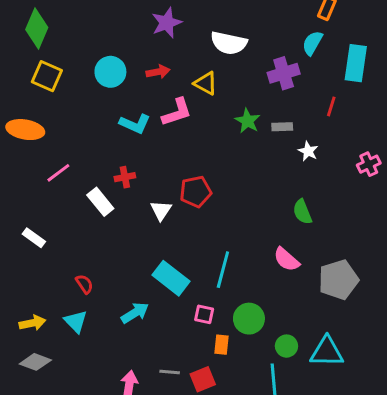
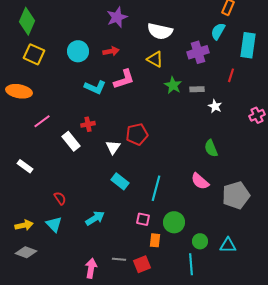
yellow triangle: (206, 83) -> (155, 59), moved
cyan rectangle: (171, 278) -> (120, 181), moved, size x0.7
cyan triangle: (327, 352) -> (228, 245), size x0.7

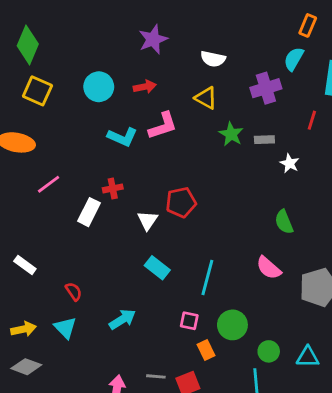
white semicircle: (160, 31) -> (213, 59), size x0.7
white rectangle: (71, 141) -> (89, 212), turned 66
white rectangle: (25, 166) -> (25, 265), moved
orange rectangle: (155, 240) -> (206, 350), turned -32

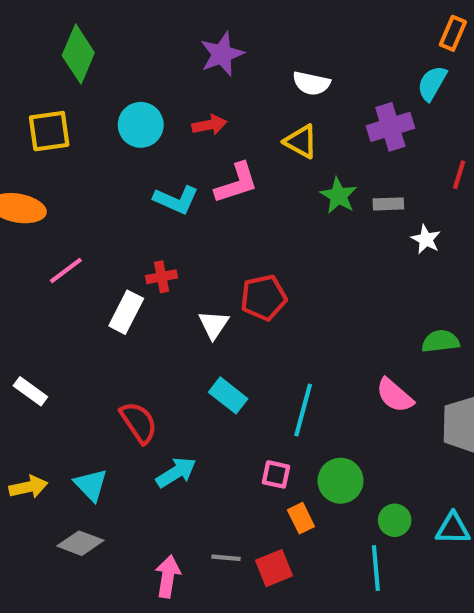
green diamond: (28, 45) -> (78, 54), moved
yellow square: (37, 91) -> (49, 131), turned -32
green semicircle: (284, 222) -> (440, 341), moved, turned 105
red semicircle: (74, 291) -> (139, 422), moved, size x1.5
gray diamond: (26, 367) -> (80, 543), moved

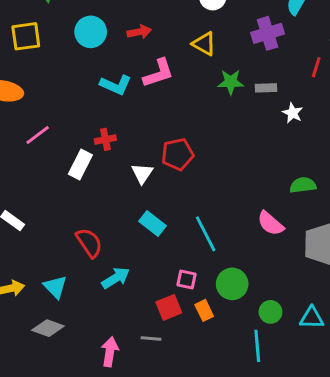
green star: (338, 196) -> (231, 82), turned -30
cyan line: (303, 410) -> (206, 234), turned -42
red square: (274, 568) -> (169, 307), moved

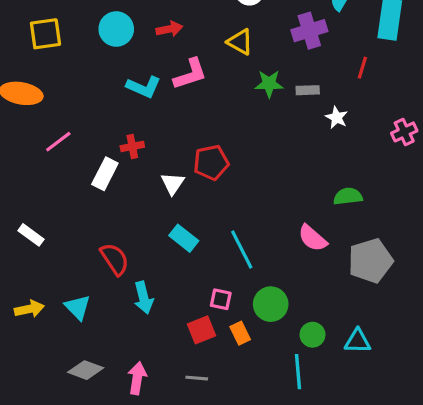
cyan arrow: (116, 278) -> (144, 298), turned 108
gray diamond: (48, 328) -> (86, 370), moved
gray line: (151, 338) -> (197, 378), moved

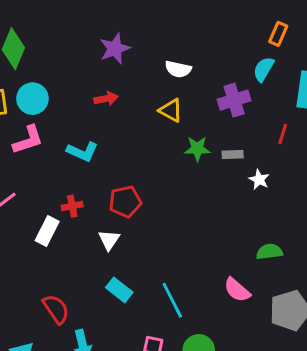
cyan circle: (116, 29) -> (32, 99), moved
pink L-shape: (190, 74) -> (28, 140), moved
red pentagon: (211, 163) -> (125, 202), moved

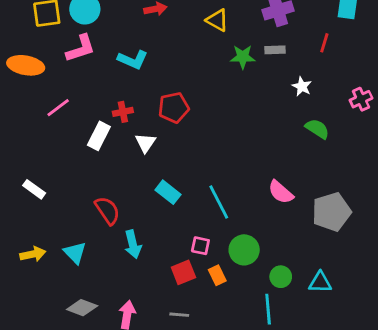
gray rectangle: (233, 155) -> (275, 50), moved
white triangle: (109, 240) -> (145, 143), moved
green semicircle: (269, 252) -> (317, 129), moved, turned 40

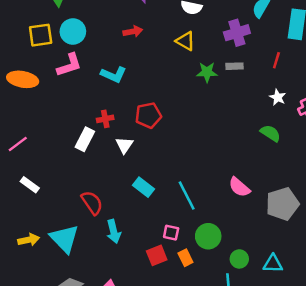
white star: (302, 86) -> (278, 97), moved
pink line: (58, 108) -> (18, 144), moved
cyan triangle: (75, 253) -> (64, 239), size x1.5

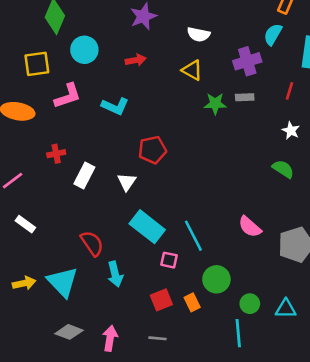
cyan circle: (73, 31) -> (84, 50), moved
red cross: (105, 119) -> (56, 154), moved
cyan rectangle: (144, 187) -> (147, 227), size x1.5
pink square: (171, 233) -> (169, 260), moved

